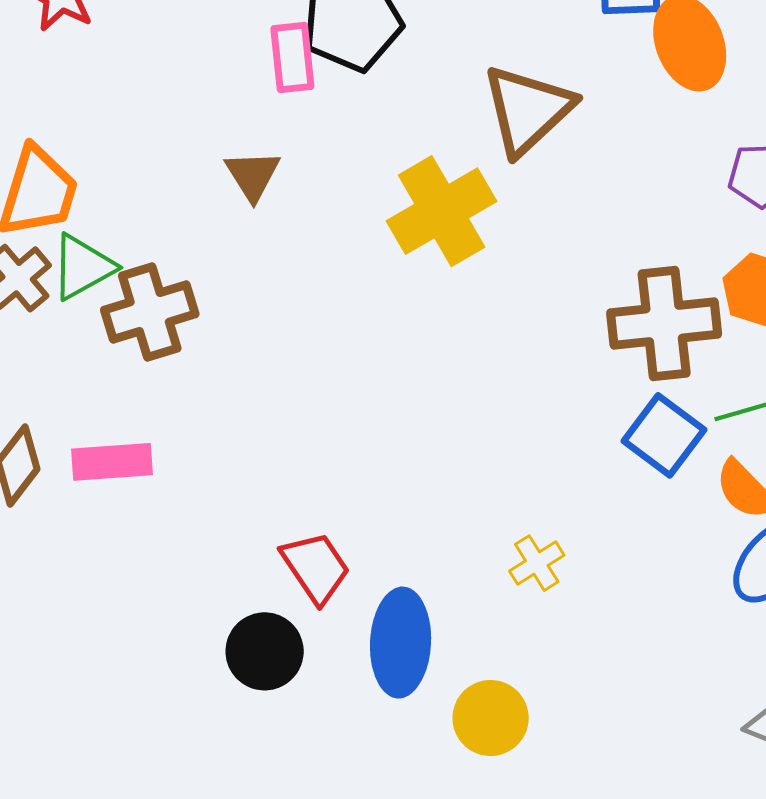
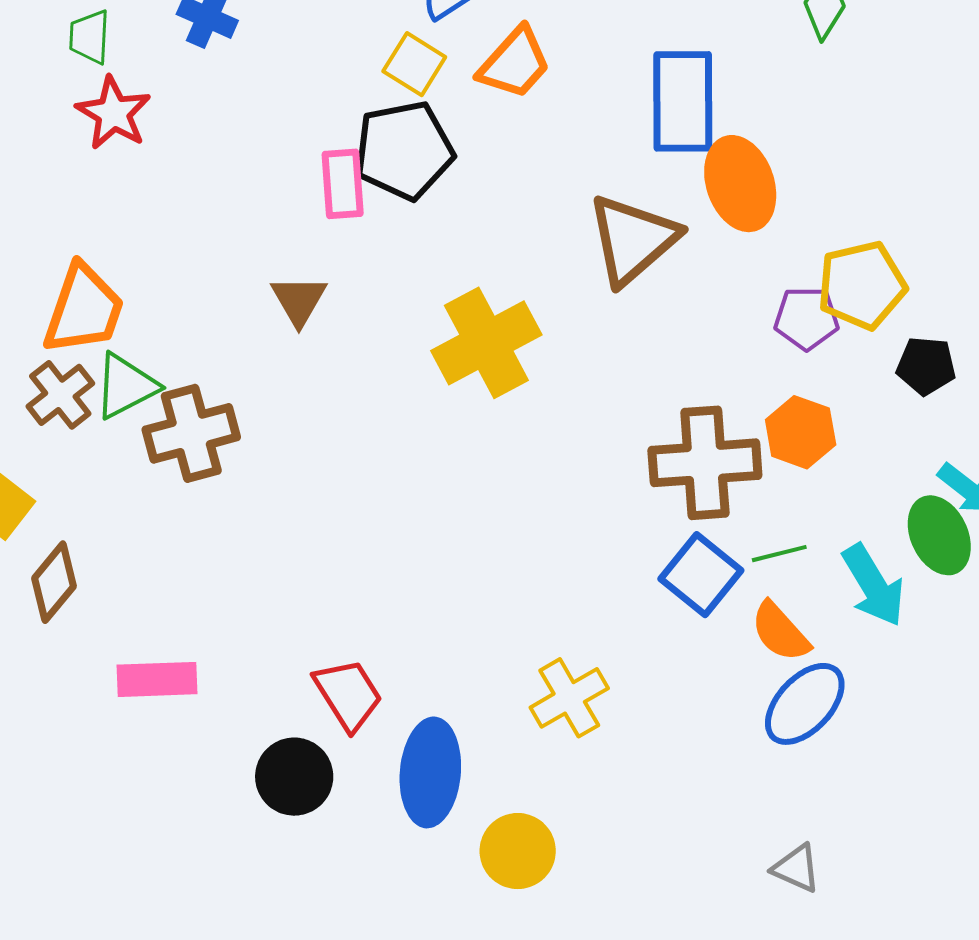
brown triangle: (528, 110) -> (633, 239), moved
pink rectangle: (112, 462) -> (157, 679), moved
yellow cross: (537, 563) -> (569, 698), size x1.4

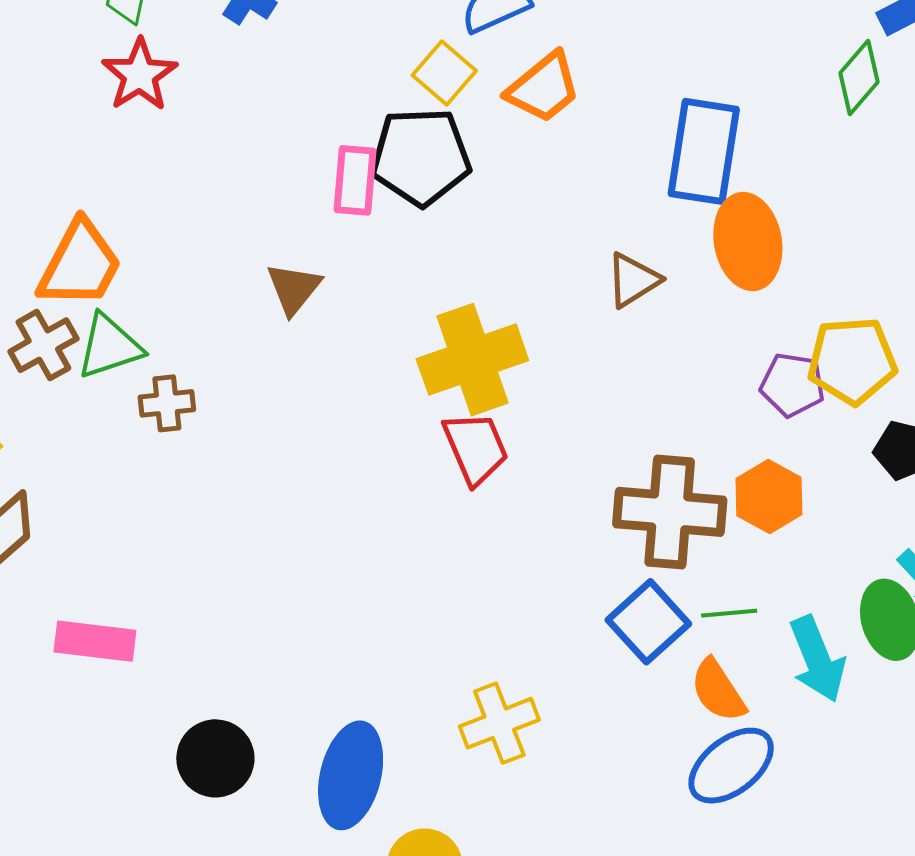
brown triangle: (633, 239) -> (633, 280), size x0.6
brown cross: (191, 433) -> (167, 403), size x0.6
red trapezoid: (348, 694) -> (476, 448), moved

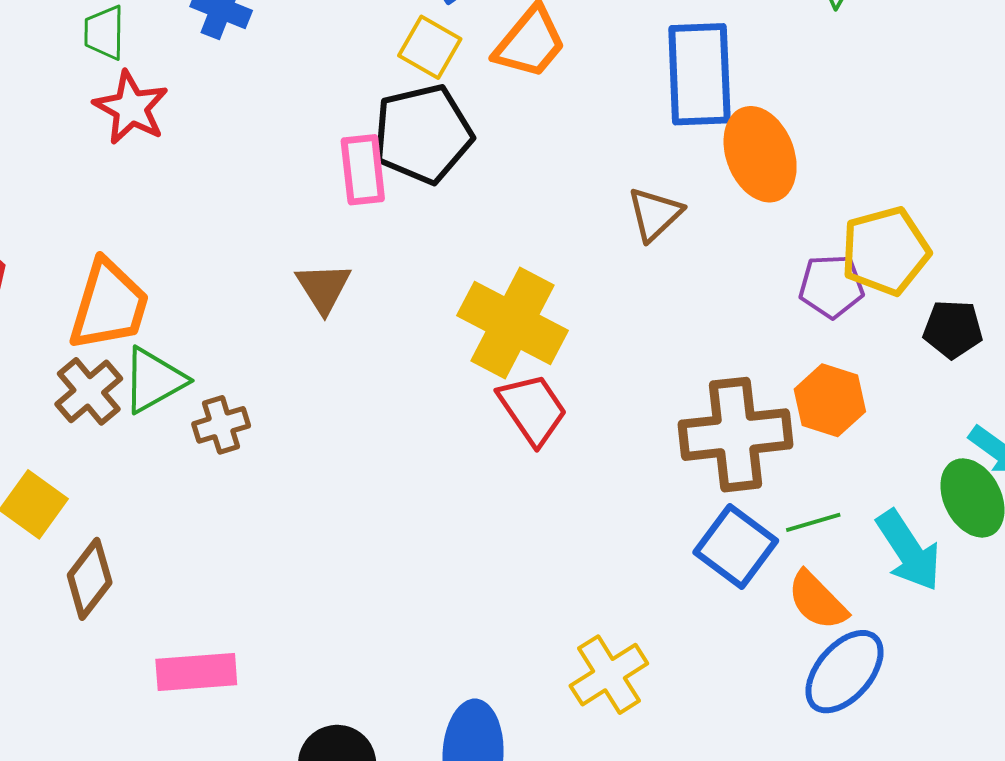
yellow cross: (472, 360) -> (512, 323), turned -32

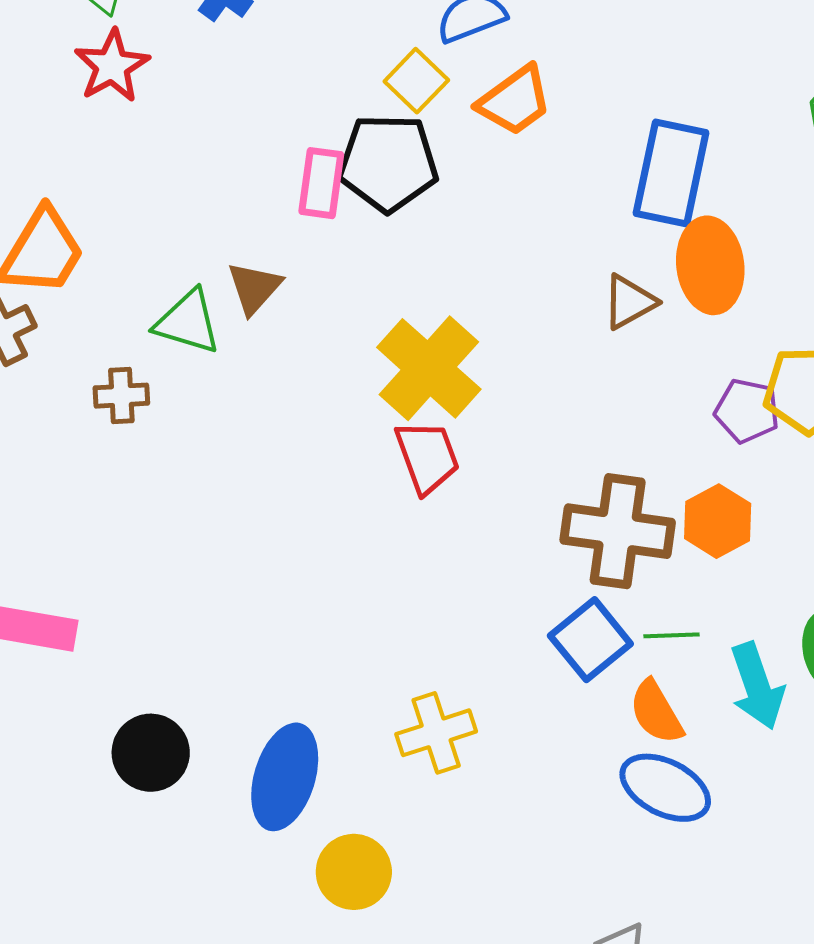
brown triangle: (655, 214) -> (629, 302), moved
green triangle: (154, 380) -> (188, 322), moved, turned 32
blue ellipse: (844, 672) -> (665, 788), turned 62

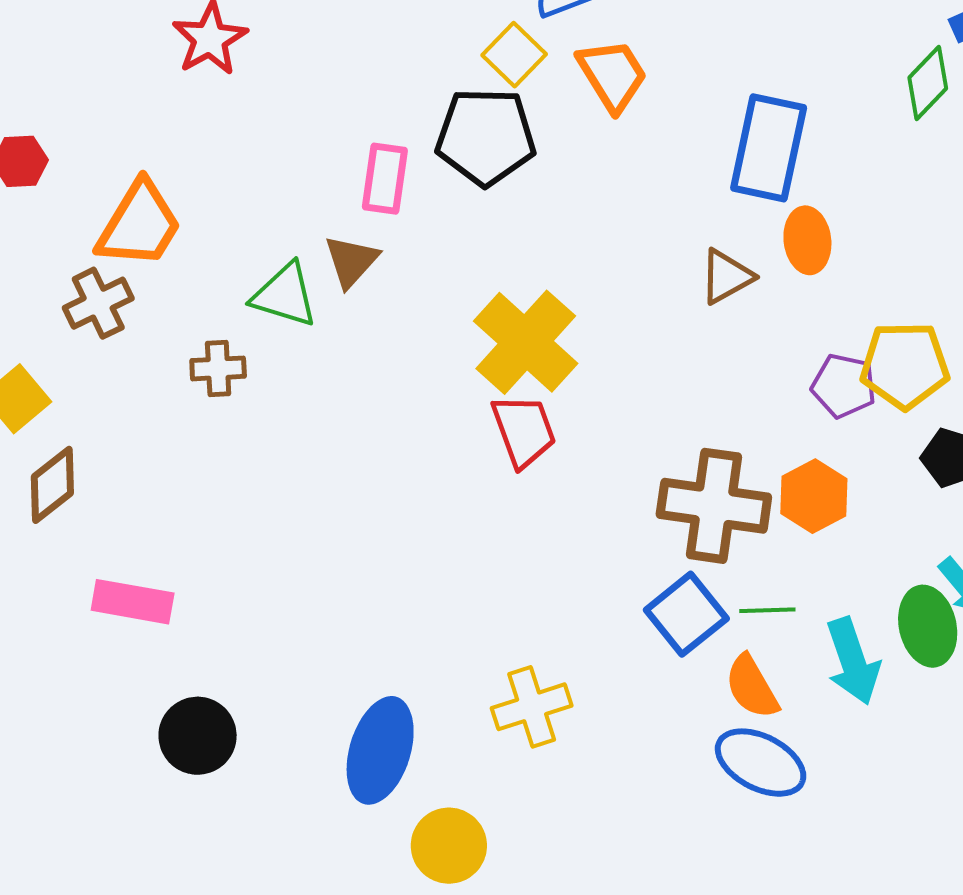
orange trapezoid: (515, 101) -> (612, 75), turned -86
pink rectangle: (321, 183) -> (385, 179), moved
orange ellipse: (710, 265) -> (807, 240), size x0.7
black circle: (151, 753) -> (198, 736), moved

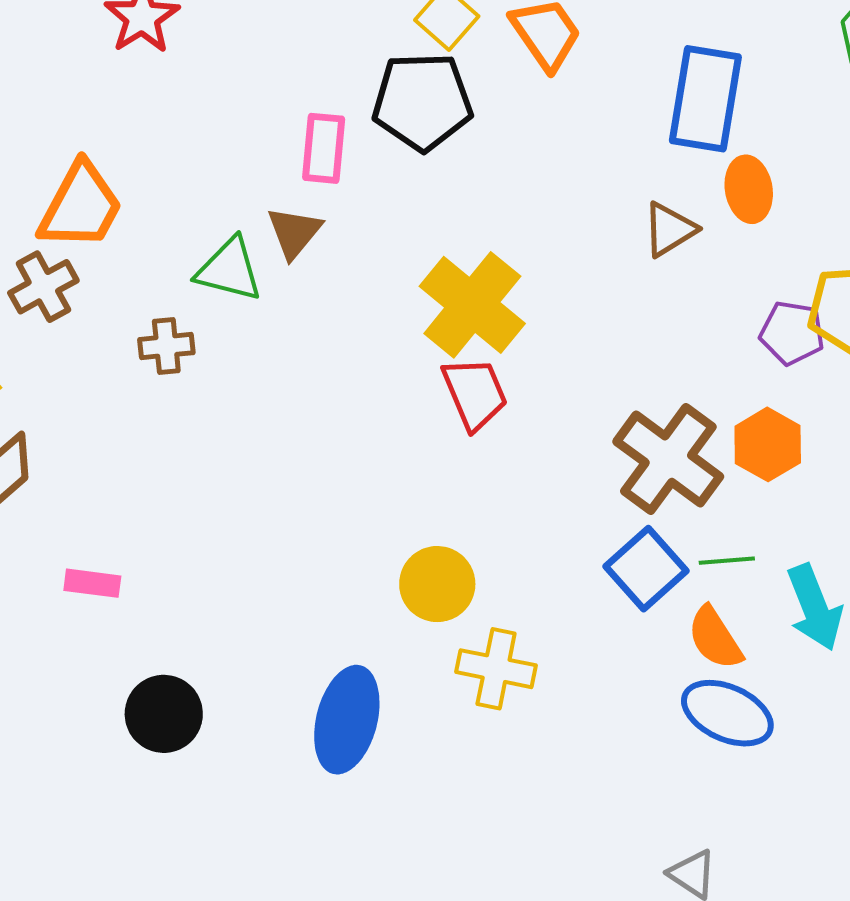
brown cross: (714, 506) -> (668, 459), turned 31
pink rectangle: (133, 602) -> (92, 583), size x0.7
yellow cross: (532, 707) -> (496, 669), turned 32
yellow circle: (449, 846) -> (437, 584), moved

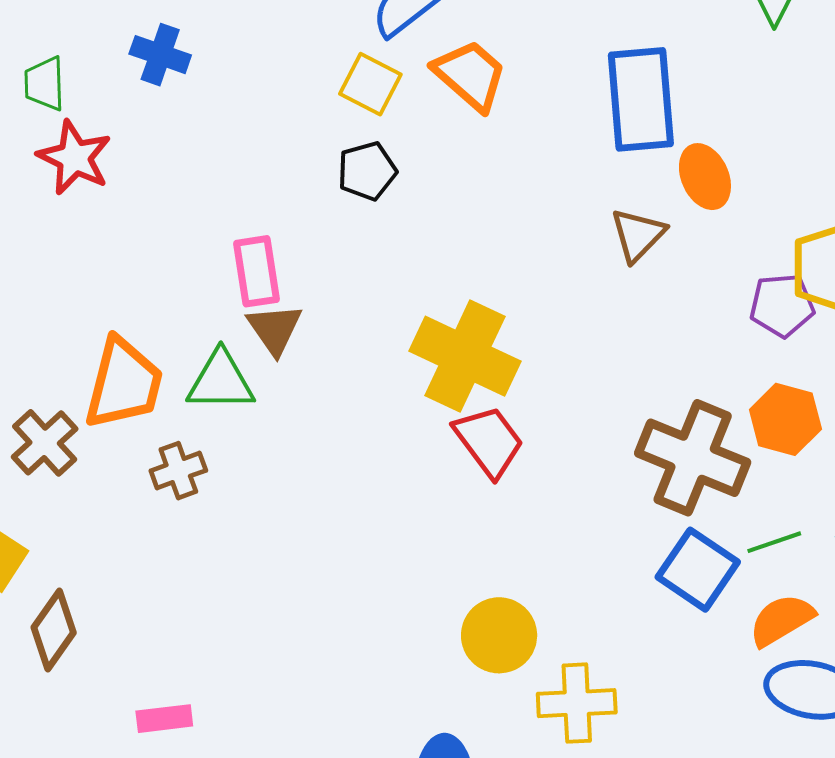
black pentagon: (422, 102) -> (367, 171), size x0.6
pink rectangle: (324, 148) -> (257, 271), moved
orange trapezoid: (81, 206) -> (124, 384), moved
orange semicircle: (715, 638) -> (782, 620), turned 106

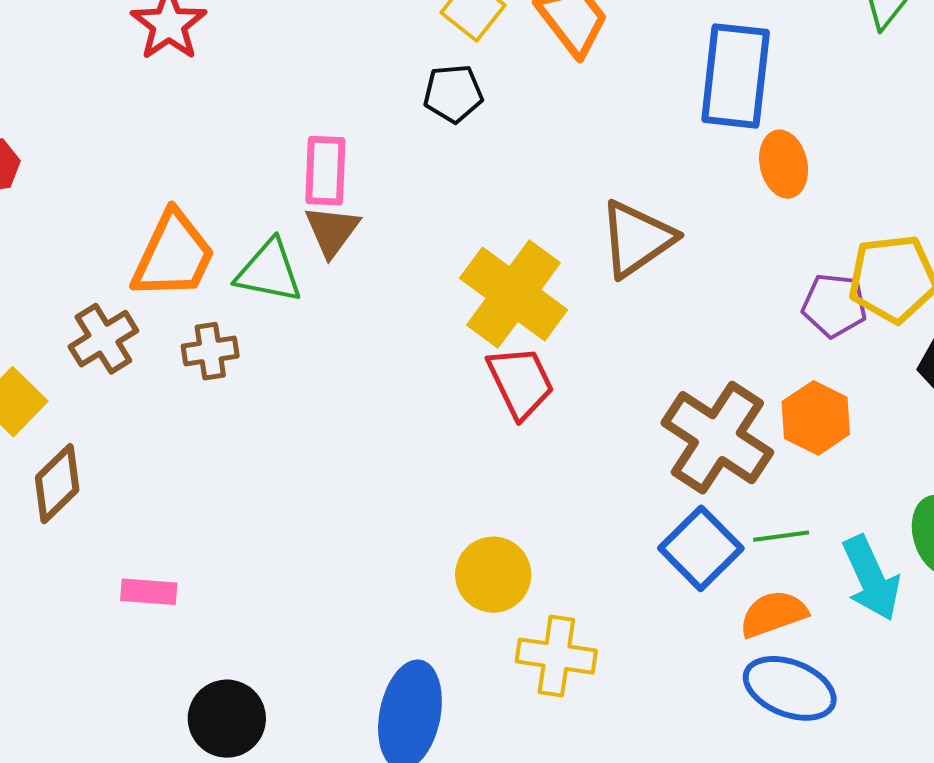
brown triangle: (638, 235) -> (637, 239), moved, size x1.4
brown cross: (45, 443) -> (103, 339), moved

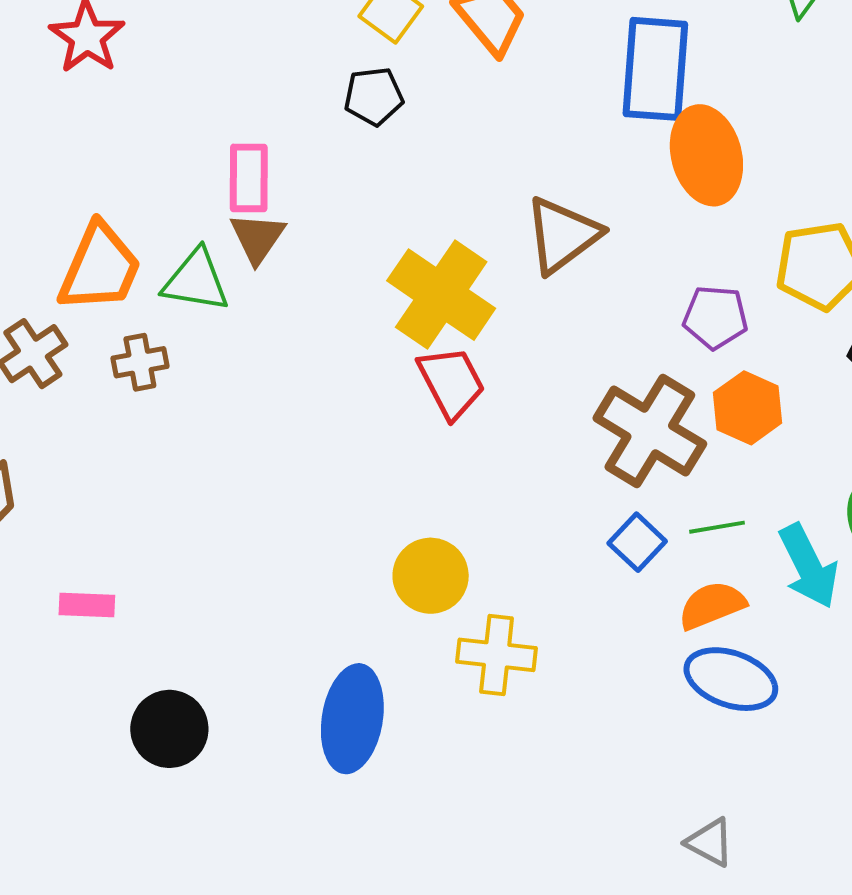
orange ellipse: (784, 164) -> (706, 155), size x1.5
purple pentagon: (834, 305) -> (715, 317), moved
blue square: (701, 548) -> (637, 542), size x0.7

